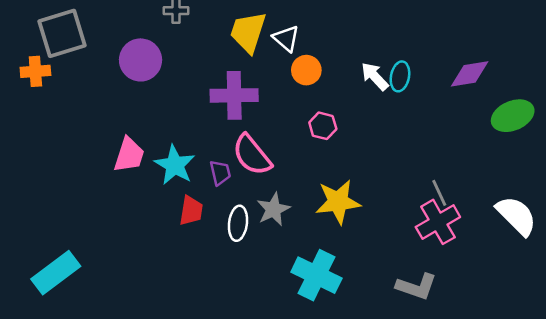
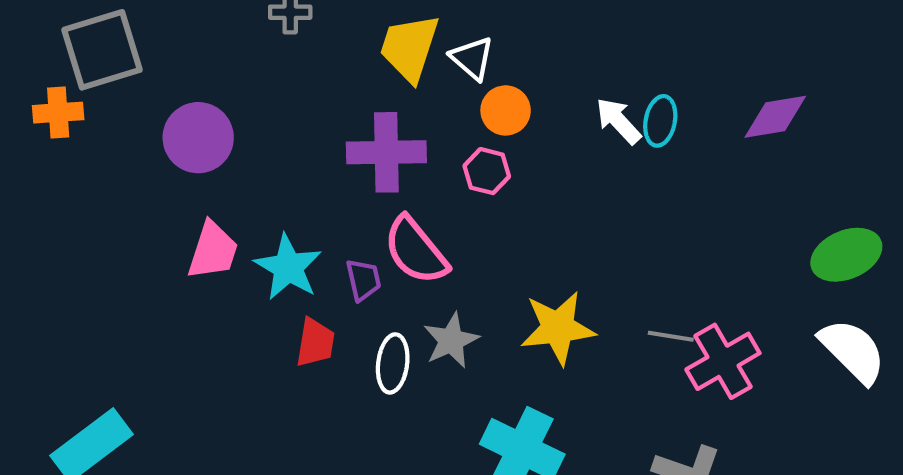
purple circle: (141, 60) -> (198, 138), moved
green ellipse: (513, 116) -> (846, 255), moved
pink hexagon: (323, 126) -> (487, 171), moved
gray line: (439, 193) -> (671, 336), moved, turned -56

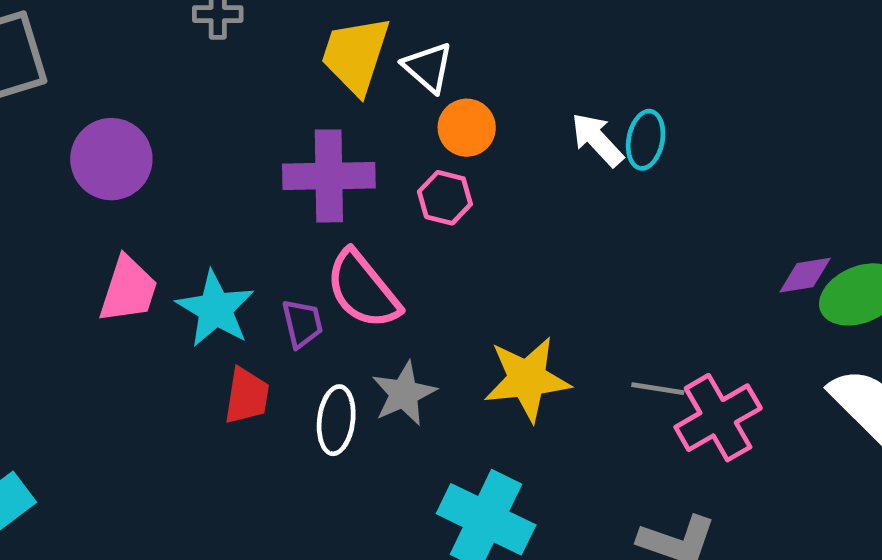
purple diamond: (775, 117) -> (805, 275), moved, size x0.7

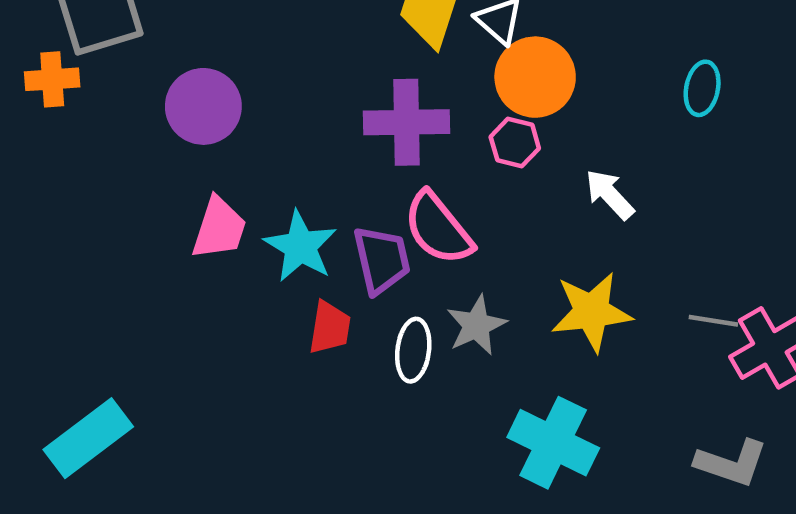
orange circle: (467, 128) -> (535, 77), size x1.5
white arrow: (597, 140) -> (610, 194), moved
purple trapezoid: (302, 323) -> (382, 260), size x1.5

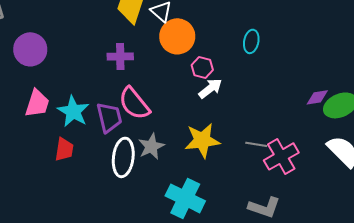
purple cross: (406, 122) -> (120, 56), size x0.7
pink hexagon: (515, 143) -> (202, 67), moved
white arrow: (610, 194) -> (210, 88), turned 95
red trapezoid: (330, 328) -> (64, 149), moved
white ellipse: (413, 350) -> (123, 157), size x1.4

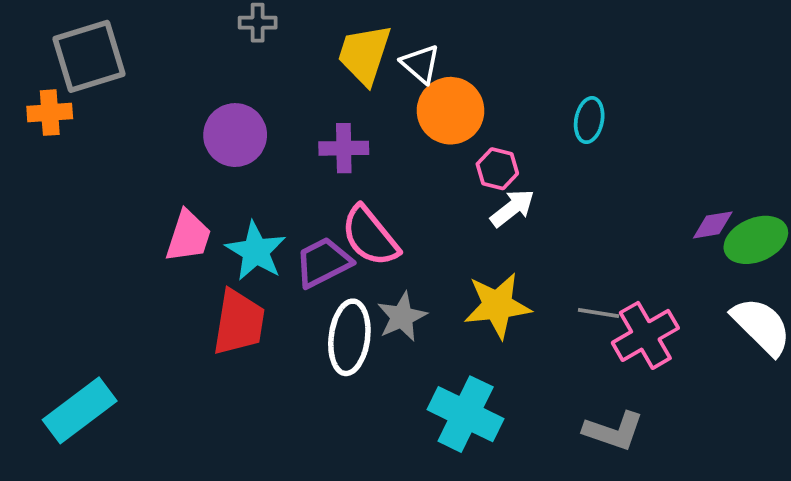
purple circle: (30, 49) -> (235, 135), moved
purple trapezoid: (109, 117) -> (323, 262), turned -104
red trapezoid: (64, 149) -> (239, 322), size x1.5

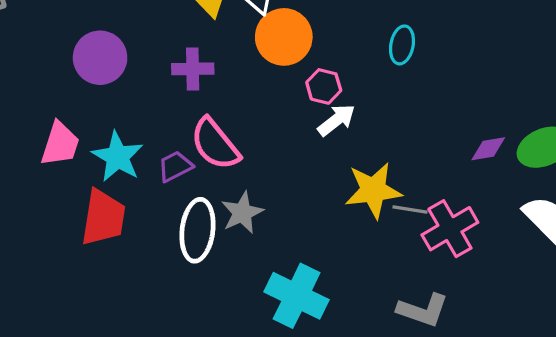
purple diamond: (713, 225) -> (488, 149), moved
purple trapezoid: (323, 262) -> (175, 166), size x0.7
yellow star: (497, 305) -> (373, 190), moved

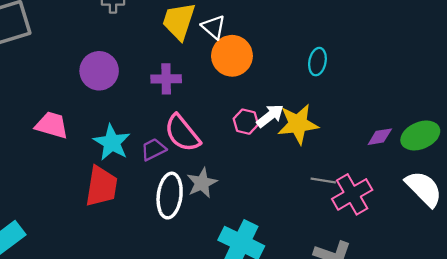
pink hexagon: (324, 86) -> (246, 122), moved
pink trapezoid: (60, 144) -> (52, 125), moved, turned -92
yellow star: (373, 190) -> (298, 124), moved

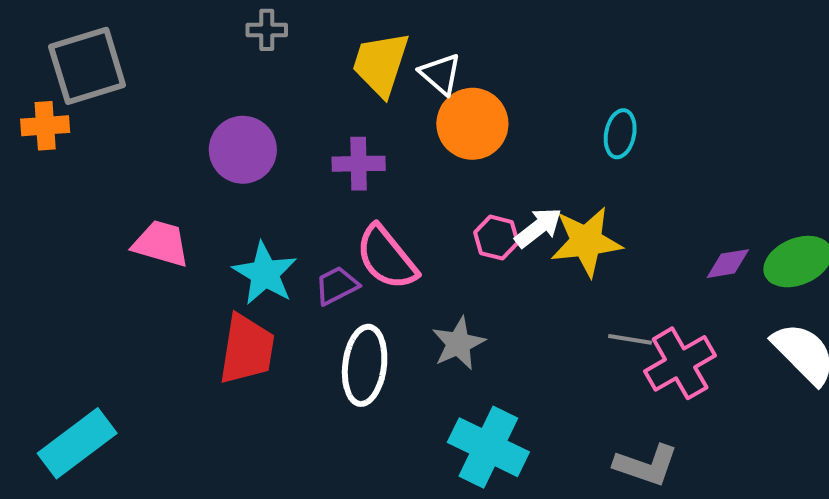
gray star: (202, 183) -> (458, 343), moved

